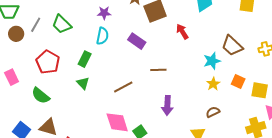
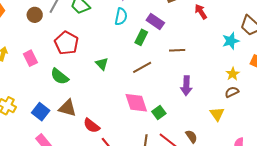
green rectangle: (85, 59) -> (141, 37), moved
yellow star: (213, 84) -> (233, 74), moved

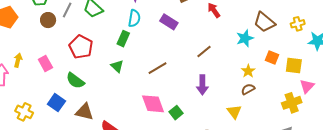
green rectangle: (141, 37) -> (123, 39), moved
brown line: (177, 50) -> (204, 51), moved, turned -35
blue square: (41, 112) -> (56, 103), moved

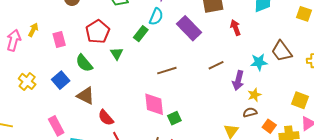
purple rectangle: (169, 22) -> (189, 28), size x1.4
orange square: (272, 58) -> (269, 126), moved
green triangle: (117, 66) -> (117, 54), moved
purple arrow: (202, 85) -> (238, 80), moved

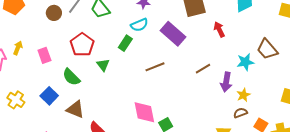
cyan semicircle: (156, 17) -> (139, 25), turned 48
brown line: (167, 71) -> (155, 67), moved

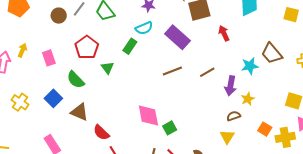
brown line: (155, 67) -> (172, 71), moved
brown semicircle: (240, 113) -> (234, 116), moved

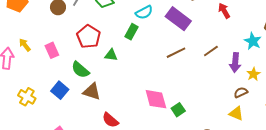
yellow arrow: (22, 50) -> (25, 45), turned -56
cyan star: (250, 66) -> (253, 41), turned -30
green triangle: (107, 68) -> (111, 55), turned -40
brown triangle: (79, 112) -> (92, 91), moved
yellow triangle: (227, 137) -> (236, 113), turned -35

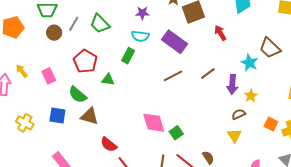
cyan semicircle: (144, 12) -> (140, 36), turned 36
blue square: (60, 90) -> (57, 116), turned -30
yellow triangle: (236, 113) -> (234, 135), turned 35

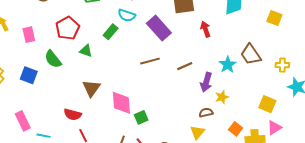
brown triangle: (89, 116) -> (91, 88), moved, turned 36
red semicircle: (109, 144) -> (73, 114), turned -36

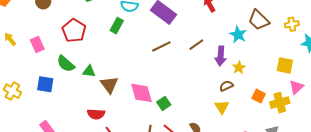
green triangle: (86, 51) -> (89, 71), moved

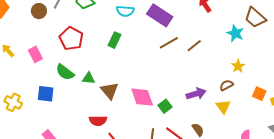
green rectangle: (117, 26) -> (115, 40), moved
brown line: (161, 46) -> (169, 43), moved
purple arrow: (221, 56) -> (196, 94), moved, turned -108

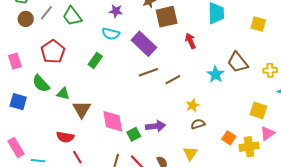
yellow star: (238, 66) -> (193, 105), moved
purple arrow: (196, 94) -> (156, 126), moved
yellow triangle: (223, 107) -> (190, 153), moved

